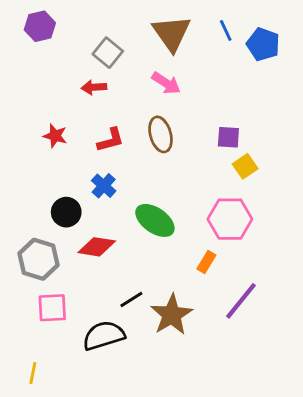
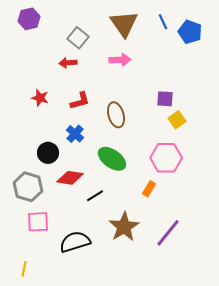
pink arrow: (166, 83) -> (120, 60), turned -35
brown ellipse: (161, 134) -> (116, 115), moved
black line: (131, 299) -> (95, 196), moved
purple line: (241, 301) -> (168, 233), moved

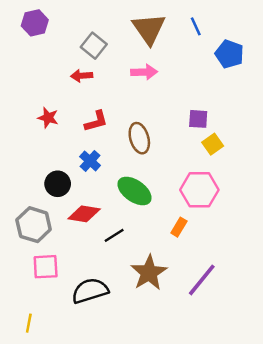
blue pentagon: (190, 32) -> (229, 54), moved

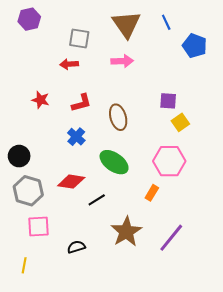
gray square: (94, 46) -> (79, 39), turned -30
black circle: (58, 184) -> (19, 156), moved
black semicircle: (90, 291) -> (76, 247), size x0.6
yellow line: (29, 323) -> (24, 265), moved

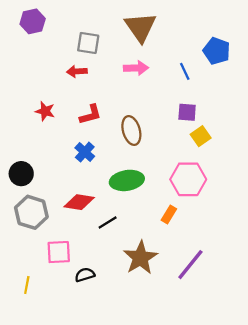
blue line: (166, 22) -> (185, 71), moved
green ellipse: (114, 162) -> (127, 180), turned -44
pink square: (38, 226) -> (59, 252), moved
yellow line: (24, 265) -> (27, 285), moved

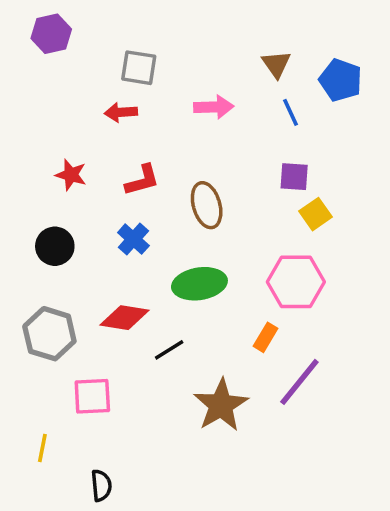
brown triangle: (140, 27) -> (276, 64), moved, size x0.6
black circle: (21, 174) -> (55, 246), moved
purple line: (190, 265) -> (299, 382), moved
black semicircle: (85, 275) -> (101, 486), moved, turned 102

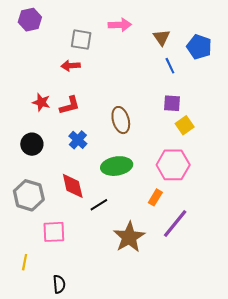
pink arrow: (214, 107) -> (120, 25), moved
red L-shape: (142, 180) -> (70, 105), moved
red diamond: (124, 318) -> (73, 186), turned 68

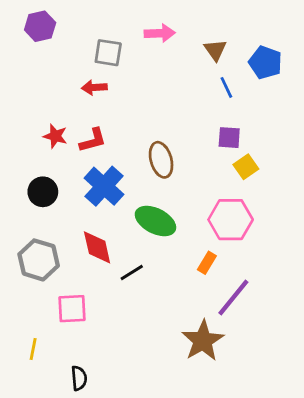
blue cross: (78, 140) -> (104, 186), size x1.6
green ellipse: (117, 166) -> (155, 221), turned 36
brown star: (129, 237) -> (203, 341), moved

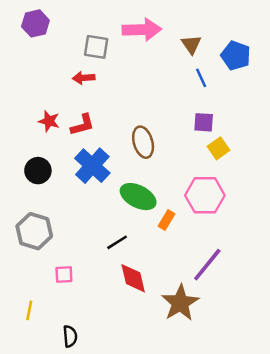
pink arrow: (160, 33) -> (142, 30), size x1.4
red diamond: (97, 247) -> (133, 278), moved
orange rectangle: (207, 263) -> (167, 220), moved
pink square: (72, 309) -> (64, 274), size x0.7

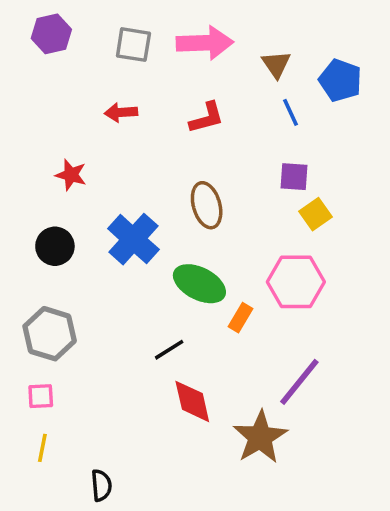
gray square: (96, 47) -> (133, 45), moved
red L-shape: (82, 125) -> (207, 118), moved
pink square: (64, 274) -> (41, 396), moved

